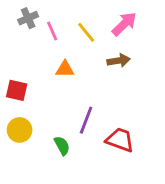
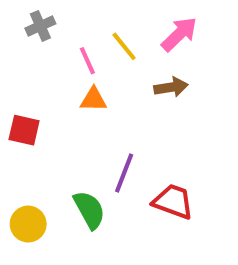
pink line: (52, 31) -> (87, 61), moved
yellow circle: (20, 130) -> (28, 224), moved
green semicircle: (62, 146) -> (89, 210), size x1.4

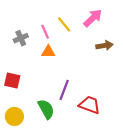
gray cross: (40, 26) -> (21, 38), moved
brown arrow: (171, 87) -> (104, 46), moved
red square: (24, 130) -> (12, 80), moved

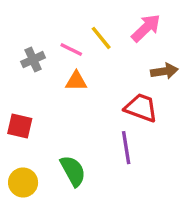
pink line: (45, 32) -> (71, 50), turned -40
purple line: (64, 90) -> (126, 148), moved, turned -30
red trapezoid: (90, 105) -> (141, 108), moved

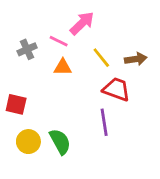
pink arrow: (146, 28) -> (82, 23), moved
yellow line: (101, 38) -> (101, 58), moved
yellow circle: (23, 182) -> (28, 142), moved

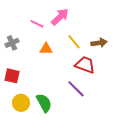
pink line: (59, 41) -> (37, 24), moved
gray cross: (27, 49) -> (12, 43), moved
purple line: (104, 122) -> (76, 89), turned -36

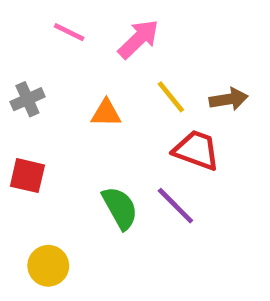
pink line: (37, 24) -> (69, 32), moved
yellow circle: (21, 103) -> (48, 266), moved
green semicircle: (44, 103) -> (120, 208), moved

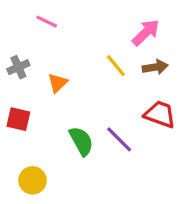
pink arrow: (138, 39) -> (146, 33), moved
orange triangle: (106, 113) -> (58, 83), moved, turned -45
red trapezoid: (196, 150) -> (160, 114), moved

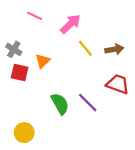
pink arrow: (146, 33) -> (70, 24), moved
gray cross: (18, 67) -> (14, 49), turned -35
red square: (18, 119) -> (20, 72), moved

